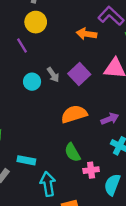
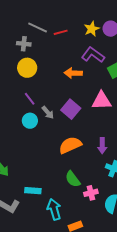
purple line: (22, 46) -> (30, 99), moved
purple arrow: (110, 119) -> (102, 146), turned 119

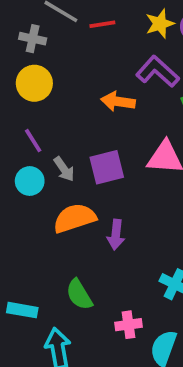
purple square: (71, 109) -> (107, 167), turned 30
orange semicircle: (70, 145) -> (75, 218), moved
purple arrow: (102, 146) -> (116, 235), moved
green semicircle: (73, 179) -> (79, 295), moved

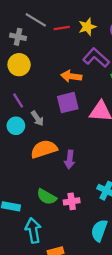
yellow star: (160, 24) -> (87, 27), moved
purple square: (107, 167) -> (68, 103), moved
green semicircle: (79, 295) -> (47, 197), turned -30
pink cross: (128, 325) -> (72, 201), moved

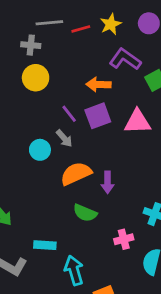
gray line: (36, 20) -> (49, 23), turned -30
purple line: (18, 100) -> (69, 114), moved
green semicircle: (47, 197) -> (85, 213), moved
pink cross: (72, 201) -> (124, 239), moved

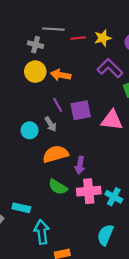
orange arrow: (98, 84) -> (61, 75), moved
pink cross: (124, 239) -> (89, 191), moved, size x1.5

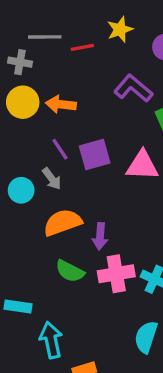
yellow star: (103, 38) -> (120, 29), moved

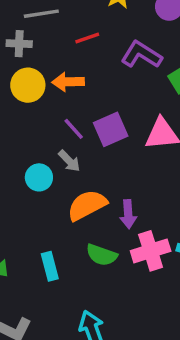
red line: (82, 47) -> (87, 38), moved
cyan rectangle: (18, 307) -> (50, 266), moved, turned 75

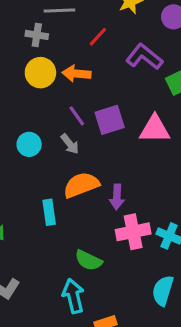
red line: (87, 38) -> (98, 37), turned -35
cyan circle: (39, 177) -> (29, 144), moved
green semicircle: (102, 255) -> (88, 260), moved
cyan rectangle: (50, 266) -> (49, 212), moved

